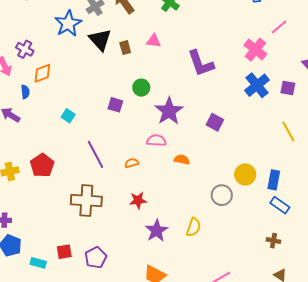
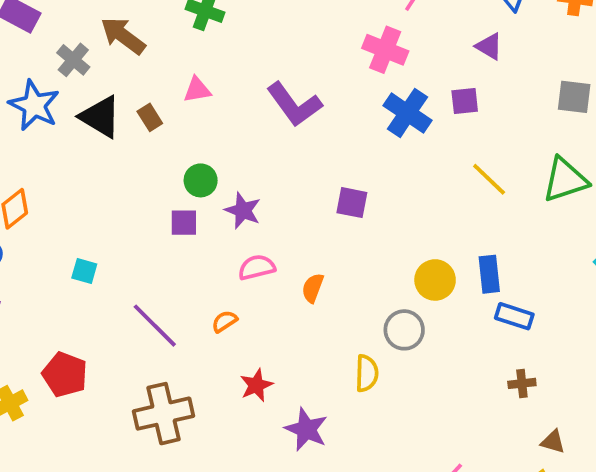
purple square: (115, 105) -> (184, 223), moved
purple star: (169, 111) -> (243, 210), moved, size x0.7
orange semicircle: (182, 160) -> (313, 288), turned -63
yellow semicircle: (194, 227) -> (367, 373), moved

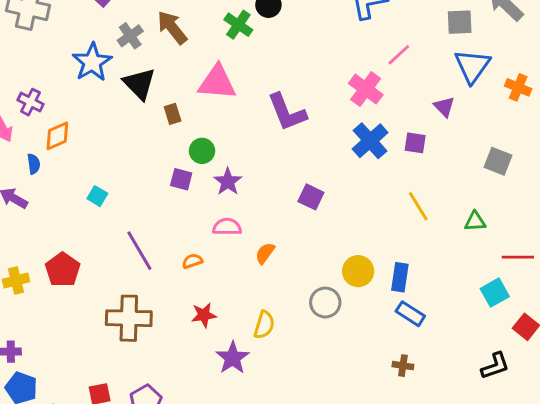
pink triangle: (197, 90) -> (217, 82), size x1.8
brown rectangle: (150, 117) -> (173, 114), moved
green triangle: (565, 180) -> (475, 222), size x0.6
yellow semicircle: (367, 373) -> (264, 325), moved

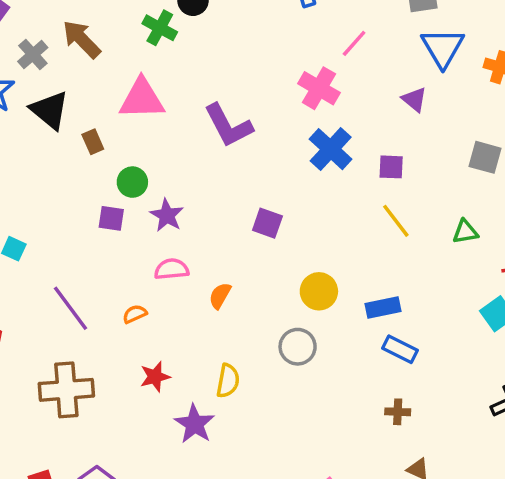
purple square: (415, 143) -> (391, 167), moved
yellow circle: (358, 271) -> (319, 291), moved
blue rectangle: (400, 277) -> (383, 307), turned 76

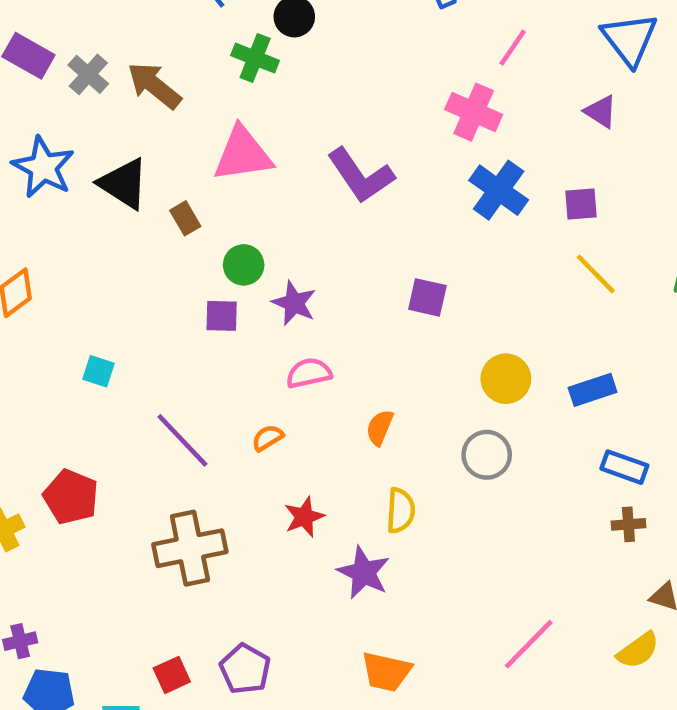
gray cross: (33, 54) -> (88, 74), moved
orange semicircle: (220, 296) -> (380, 428), moved
blue rectangle: (400, 349) -> (624, 467), moved

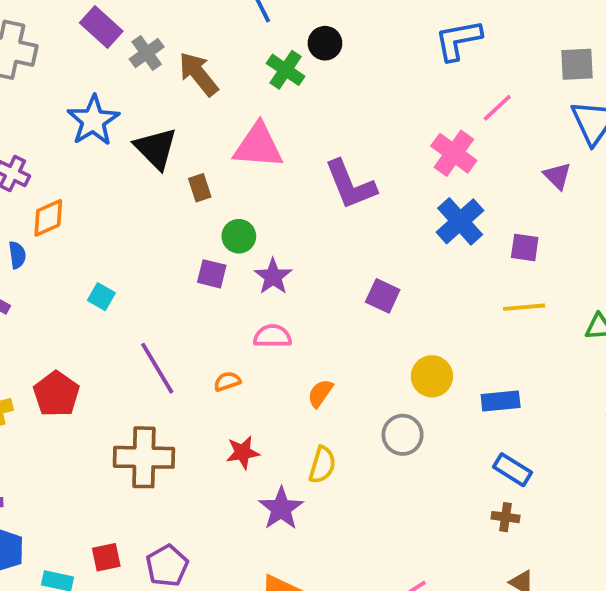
yellow line: (596, 274) -> (524, 307), turned -63

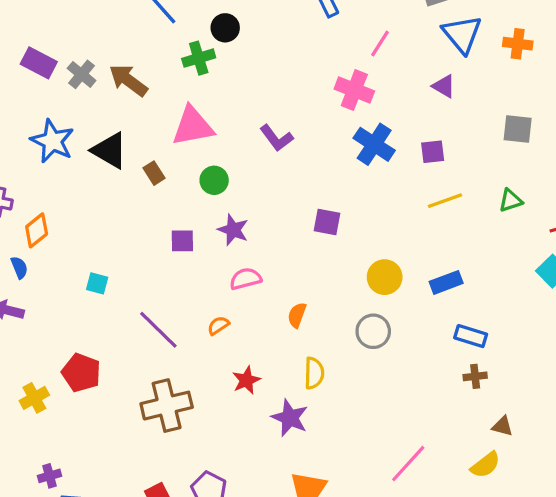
green cross: (286, 70) -> (199, 58), turned -36
purple L-shape: (350, 185) -> (276, 138), size x0.7
green circle: (239, 236) -> (214, 180), moved

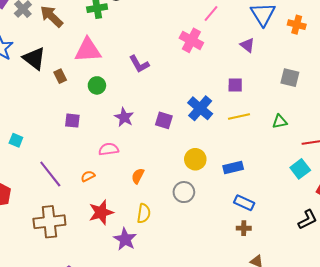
blue cross: (374, 144) -> (200, 108), moved
purple star: (233, 230) -> (124, 117), moved
red star: (246, 380) -> (101, 212), size x1.4

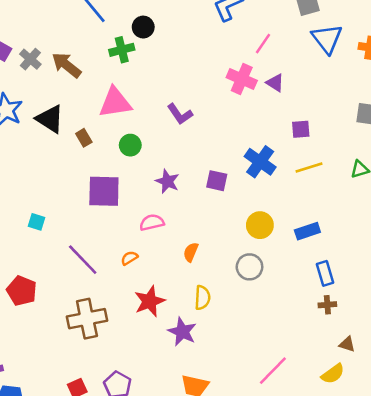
purple triangle: (247, 45) -> (275, 83), moved
purple square: (72, 121) -> (104, 191), size x1.8
blue rectangle: (244, 203) -> (325, 273), turned 54

